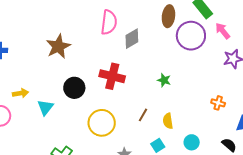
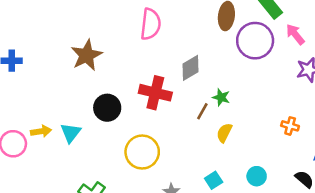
gray diamond: (132, 39) -> (191, 68), moved
yellow arrow: (21, 93) -> (41, 131), moved
brown line: (143, 115) -> (202, 111), moved
yellow semicircle: (168, 121) -> (224, 133), moved, turned 35

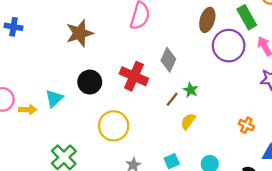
gray diamond: (191, 68) -> (168, 60), turned -45
yellow arrow: (41, 131) -> (28, 110), moved

